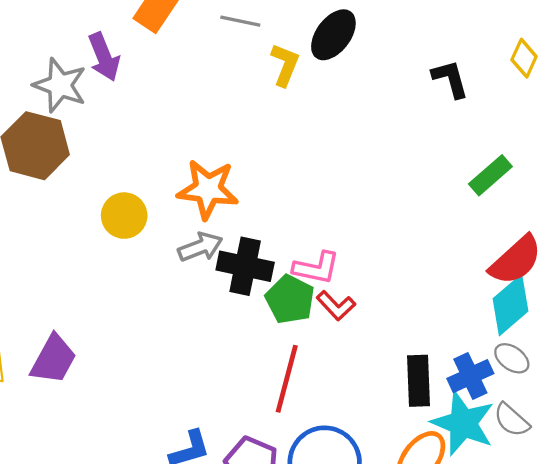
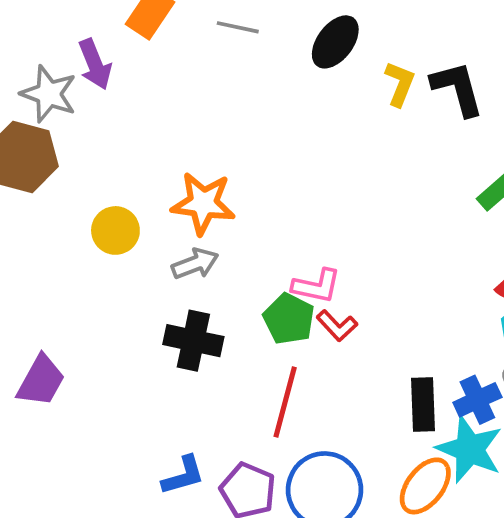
yellow L-shape: (285, 65) -> (400, 84), moved
black L-shape: (450, 79) -> (457, 89), size x1.4
black cross: (245, 266) -> (193, 341), moved

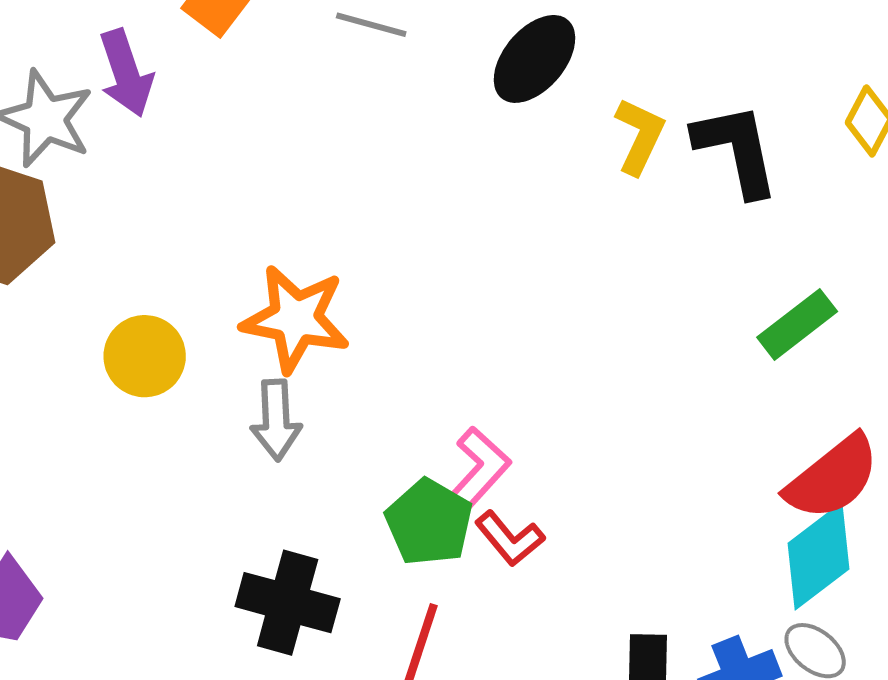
gray arrow: (195, 264) -> (276, 420), turned 105
pink L-shape: (316, 286) -> (479, 470), turned -63
black cross: (193, 341) -> (288, 603), moved

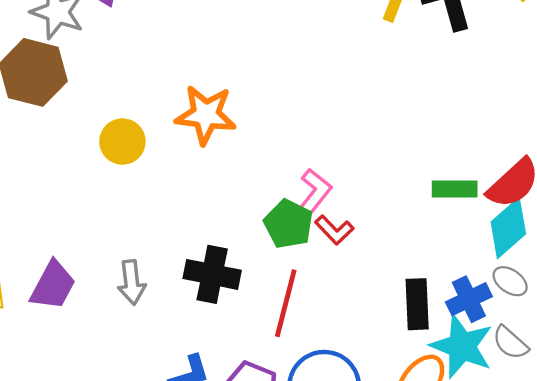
green rectangle: (797, 324) -> (455, 189), moved, turned 42
gray arrow: (276, 420) -> (132, 282), moved

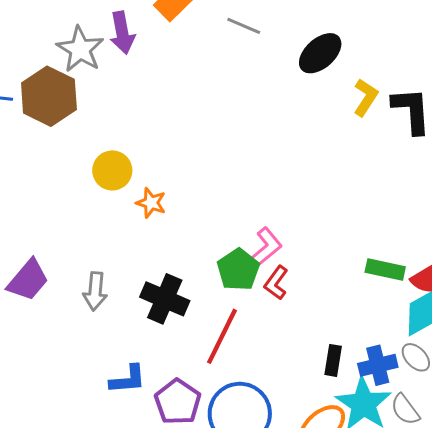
orange star: (206, 115) -> (151, 203), moved, size x0.6
red L-shape: (334, 230) -> (276, 283), turned 68
black rectangle: (417, 304) -> (333, 360), size x0.7

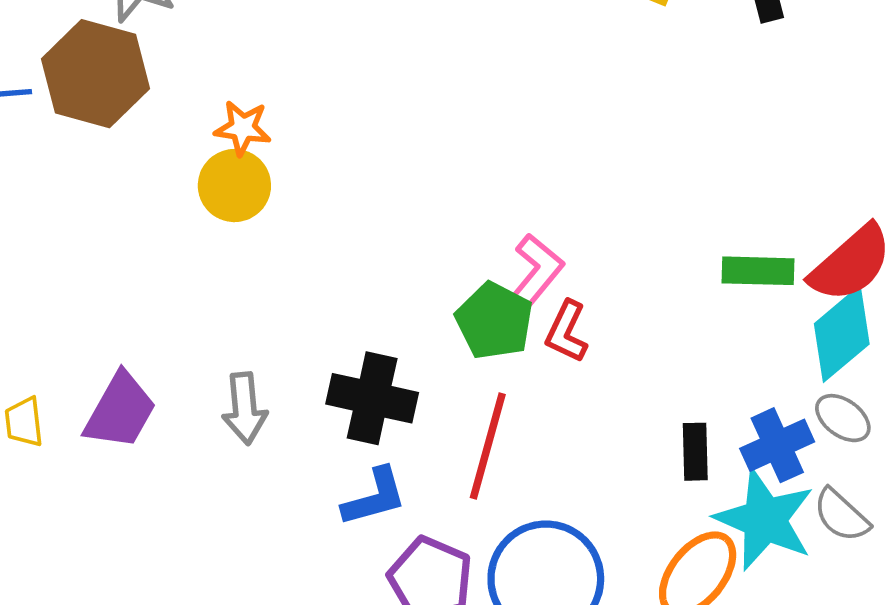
orange star: (151, 203) -> (243, 128), moved
blue L-shape: (128, 379) -> (374, 497), moved

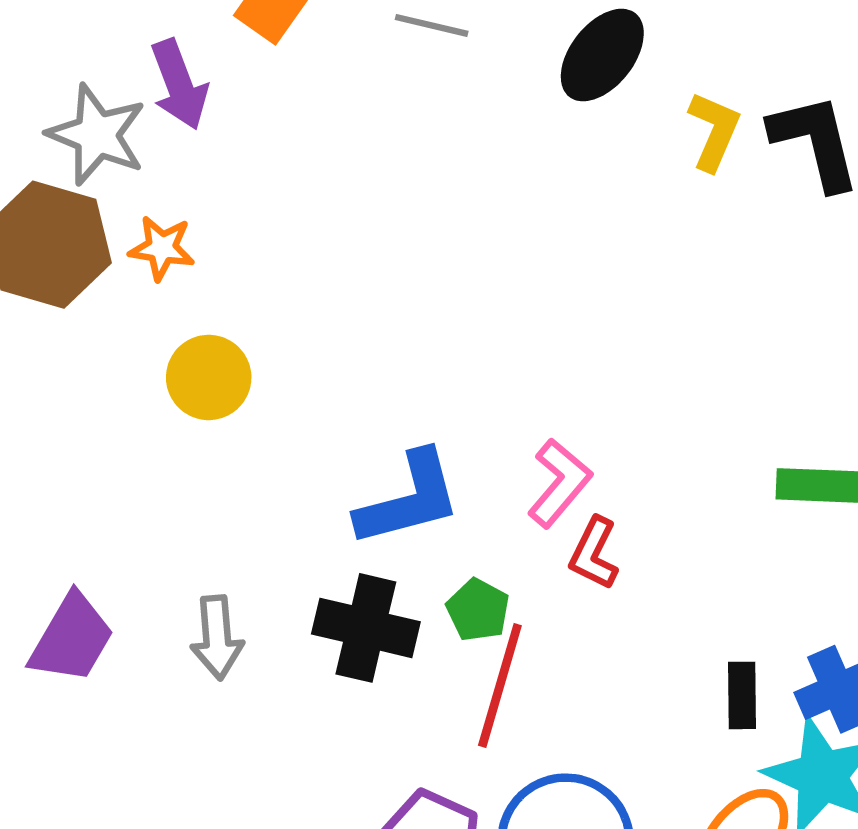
orange star: (243, 128) -> (162, 248), moved
green pentagon: (494, 321) -> (478, 610), moved, size x0.7
blue L-shape: (374, 497) -> (409, 499), moved, size x1.4

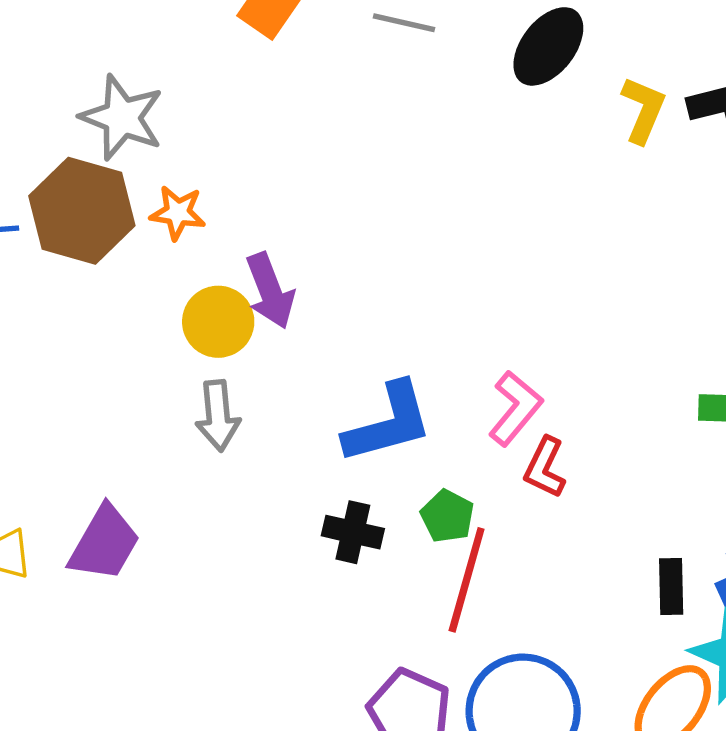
purple arrow: (179, 85) -> (270, 291), moved
black cross: (366, 628) -> (353, 532), size x0.7
gray arrow: (217, 638) -> (218, 416), moved

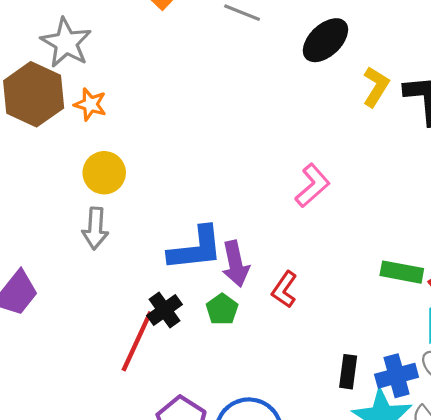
purple arrow: (270, 291) -> (236, 264), moved
pink L-shape: (515, 408) -> (312, 186), moved
black cross: (353, 532) -> (164, 310), turned 32
red line: (467, 580) -> (137, 341), moved

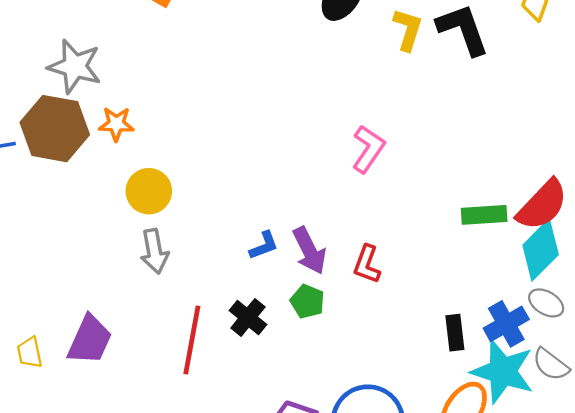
blue L-shape: (196, 249) -> (264, 245), size x0.5
red line: (137, 341) -> (192, 340), moved

